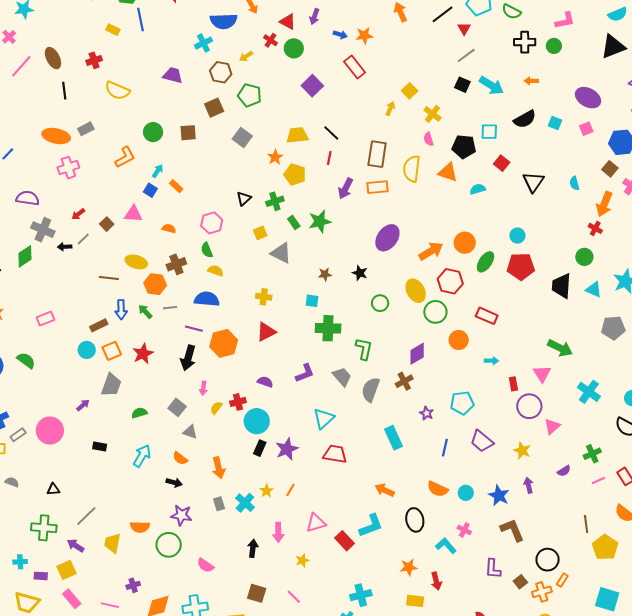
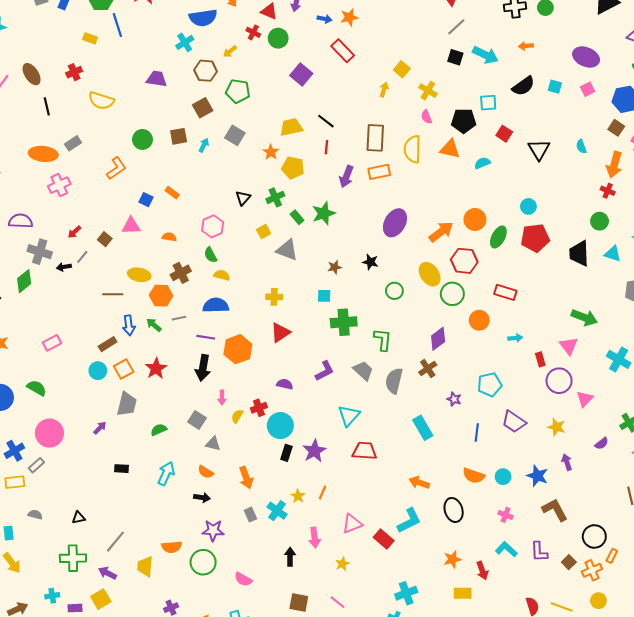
cyan arrow: (158, 171) -> (204, 145), moved
pink circle: (50, 430) -> (49, 433), moved
cyan L-shape: (446, 546) -> (506, 549), moved

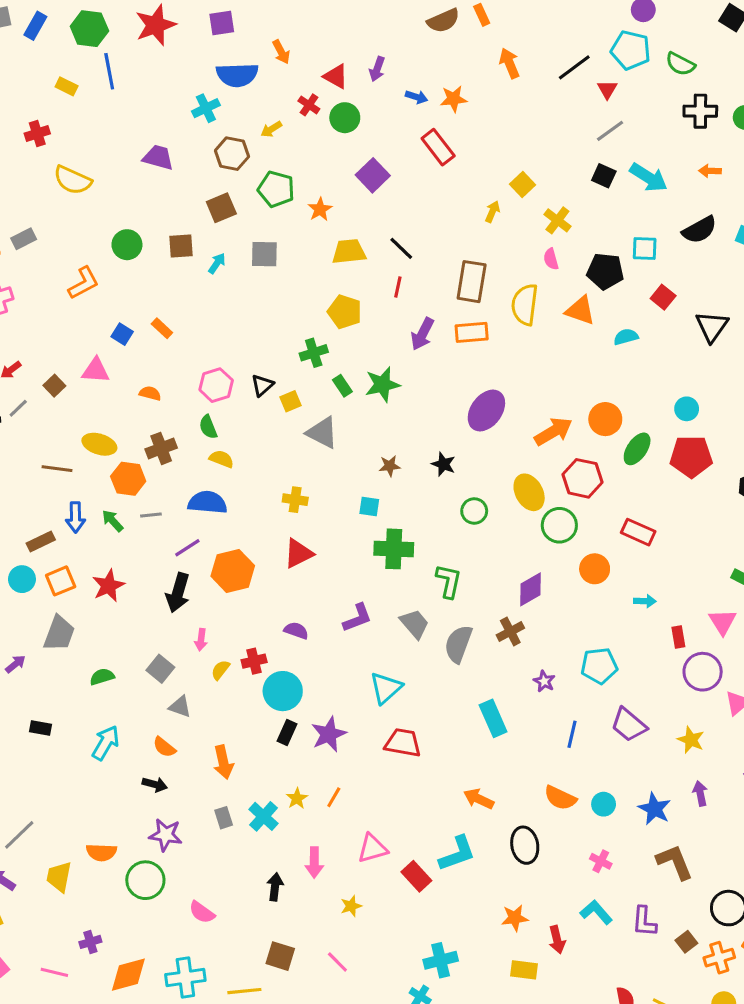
gray square: (235, 135) -> (264, 254), turned -36
orange star: (271, 152) -> (320, 209), moved
black triangle: (243, 198) -> (262, 385), moved
purple line: (206, 337) -> (187, 548), turned -48

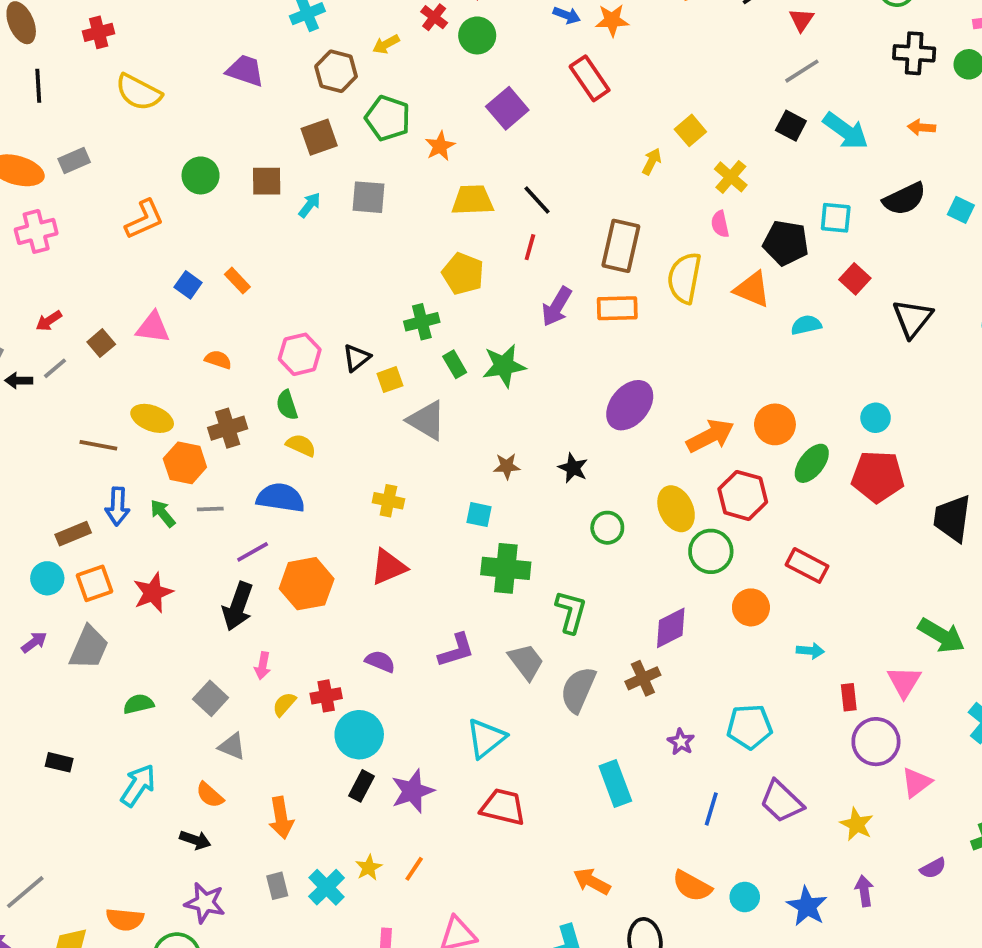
purple arrow: (15, 664) -> (34, 642), moved

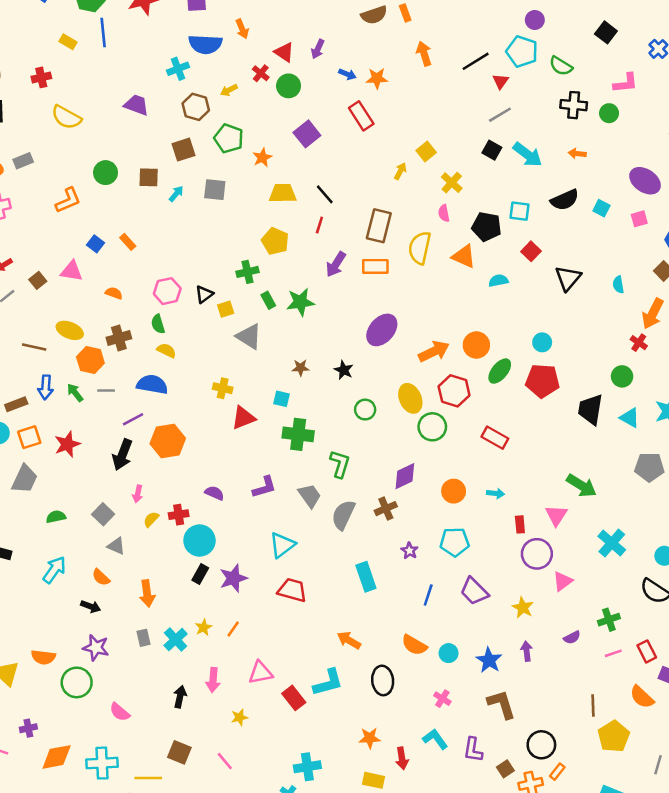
red triangle: (388, 567) -> (243, 418), moved
orange circle: (751, 607) -> (454, 491), moved

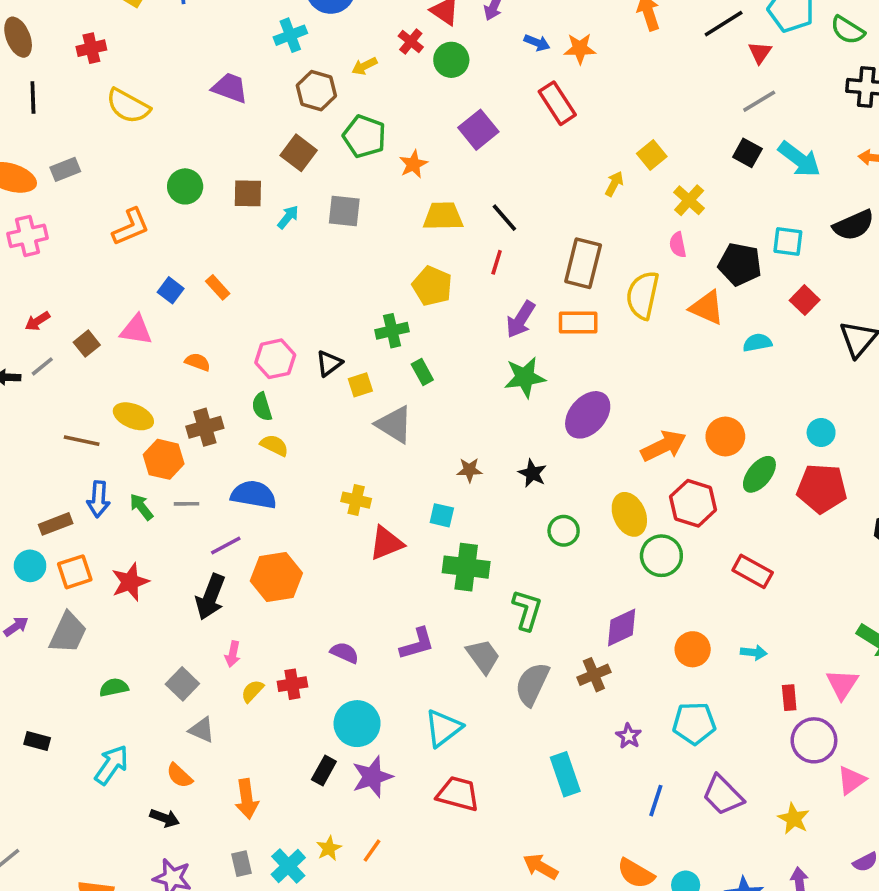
brown square: (184, 150) -> (299, 153), turned -35
green star: (300, 302) -> (525, 377), moved
cyan circle: (200, 541) -> (357, 724), moved

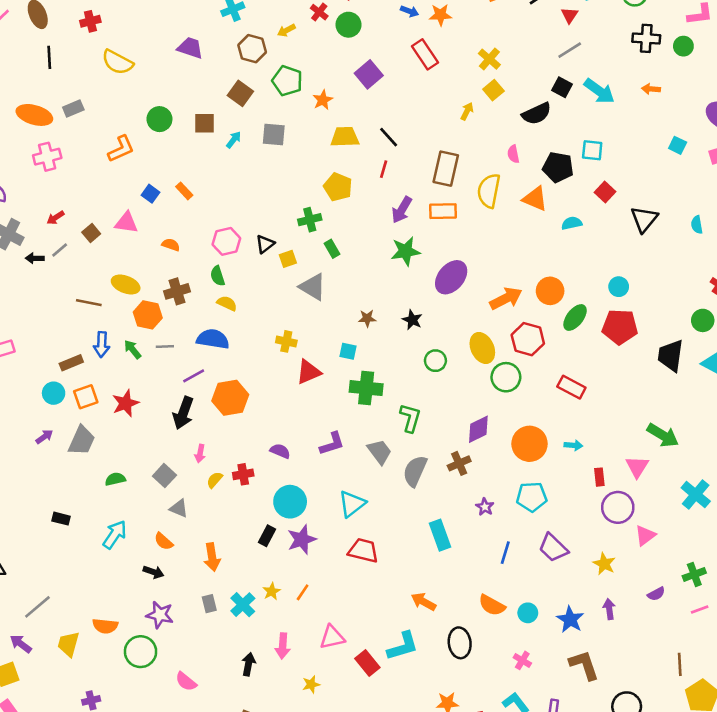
yellow cross: (689, 200) -> (489, 59), moved
black semicircle: (854, 225) -> (537, 114), moved
orange circle: (693, 649) -> (530, 444), size x1.4

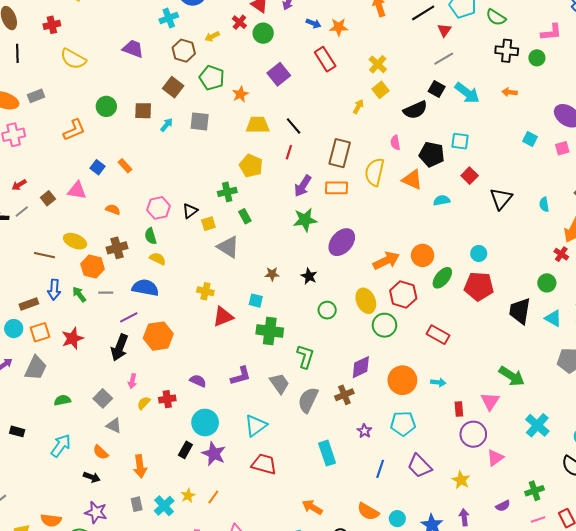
purple star: (302, 540) -> (214, 454), turned -30

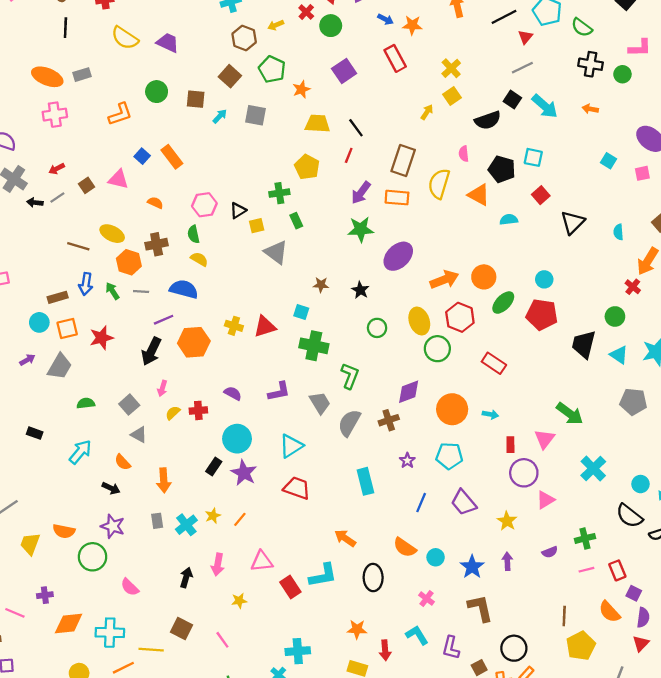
purple trapezoid: (133, 49) -> (168, 43), moved
orange rectangle: (125, 166) -> (172, 157), size x1.5
yellow cross: (205, 291) -> (234, 326), moved

